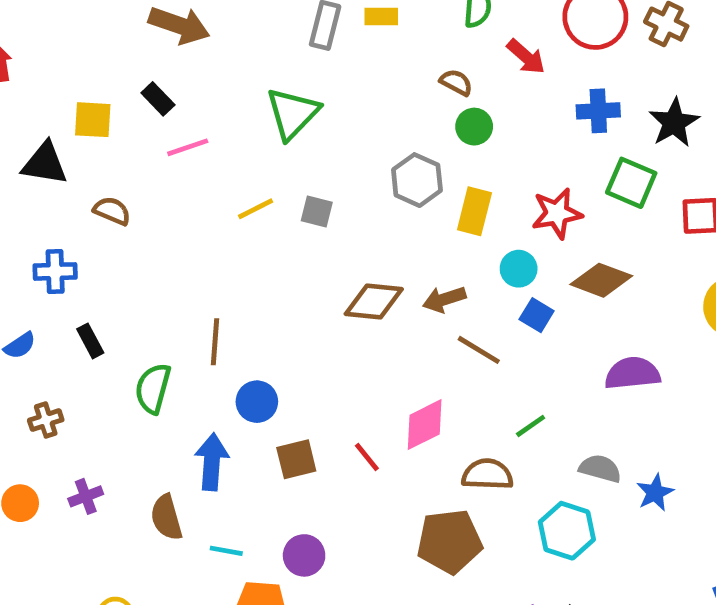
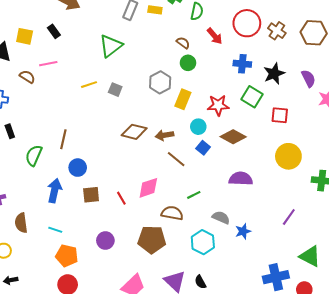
pink line: (188, 147) -> (48, 64), moved
brown semicircle: (166, 517) -> (21, 223), moved
purple circle: (304, 555) -> (105, 241), moved

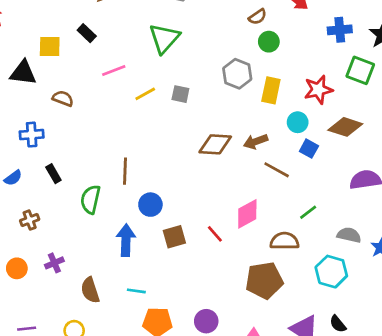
brown semicircle: (183, 43) -> (258, 17), turned 120
pink line: (48, 64) -> (114, 70), moved
purple circle: (105, 241) -> (206, 321), moved

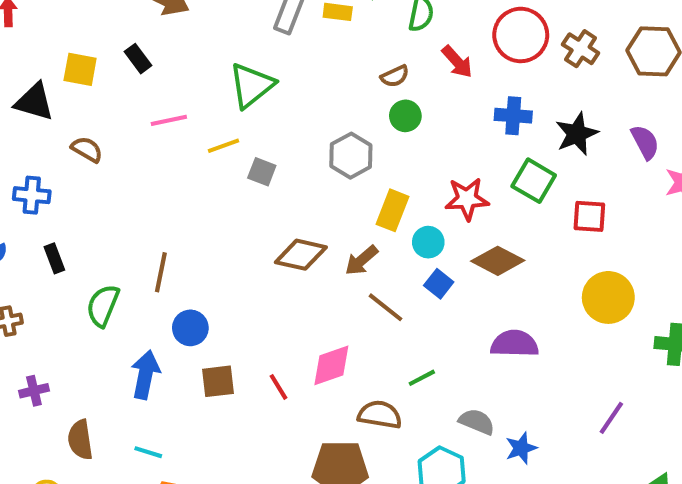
yellow rectangle: (271, 90) -> (393, 210), moved
yellow line: (145, 94) -> (224, 146), moved
brown arrow: (256, 142) -> (361, 260), turned -30

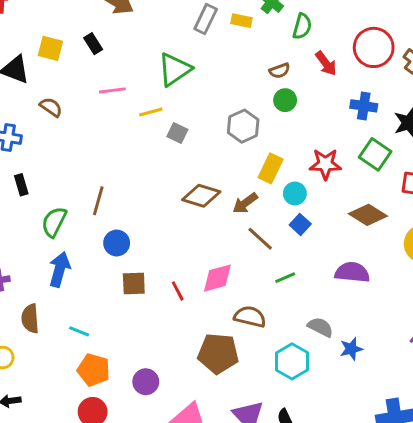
brown diamond: (498, 261) -> (368, 215), moved
blue arrow: (145, 375) -> (60, 269), moved
green line: (422, 378) -> (285, 278), moved

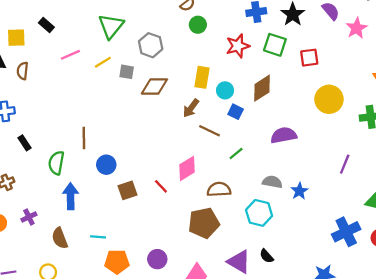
brown semicircle: (51, 107) -> (23, 71), moved, turned -102
gray hexagon: (243, 126) -> (151, 45), moved
red star: (325, 164) -> (238, 46), moved
brown diamond: (201, 196) -> (154, 86), moved
brown diamond: (368, 215) -> (262, 88), moved, turned -48

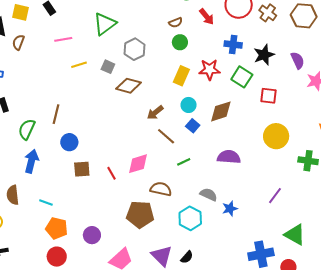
yellow line: (103, 62) -> (79, 65), moved
yellow rectangle: (202, 77) -> (181, 76), moved
black semicircle: (267, 256) -> (187, 257), turned -112

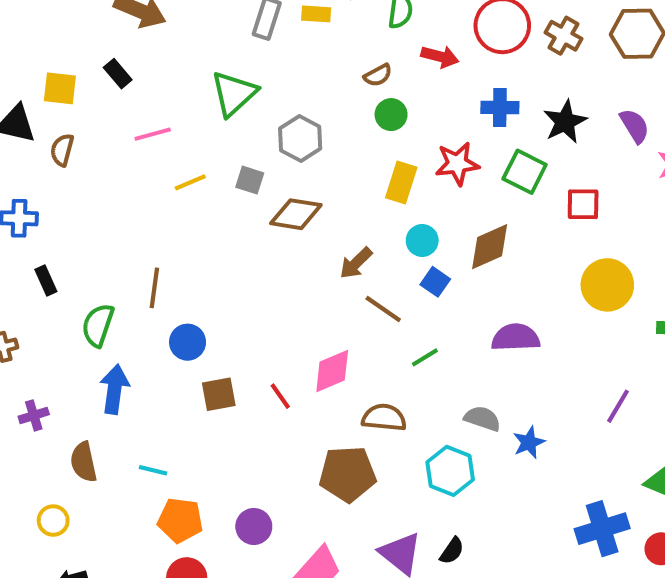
red arrow: (207, 17) -> (440, 57), turned -30

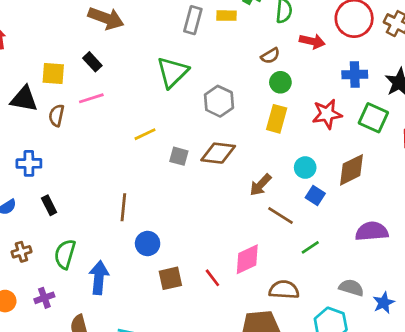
pink line: (153, 134) -> (91, 98), moved
gray square: (250, 180) -> (179, 156), moved
yellow rectangle: (401, 182) -> (277, 119), moved
green semicircle: (98, 325) -> (65, 254), moved

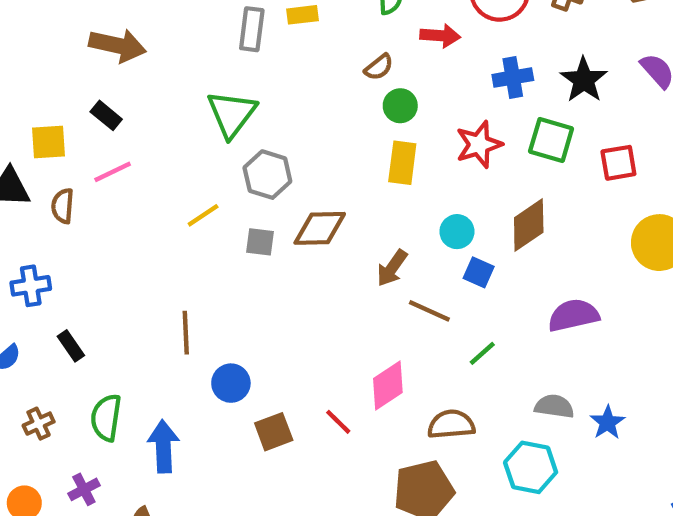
gray hexagon: (219, 101) -> (267, 175), moved

